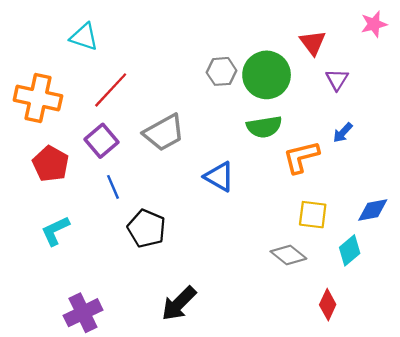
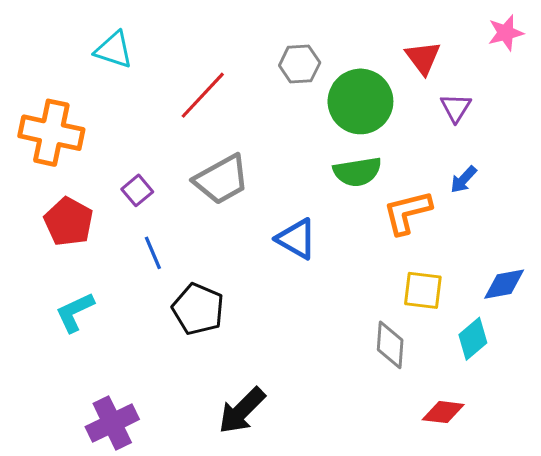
gray hexagon: (222, 71) -> (300, 64), moved
red line: (111, 90) -> (203, 95), moved
purple square: (101, 141) -> (137, 190), size x0.7
gray diamond: (288, 255) -> (390, 345), turned 56
red diamond: (328, 305) -> (443, 412), turned 72

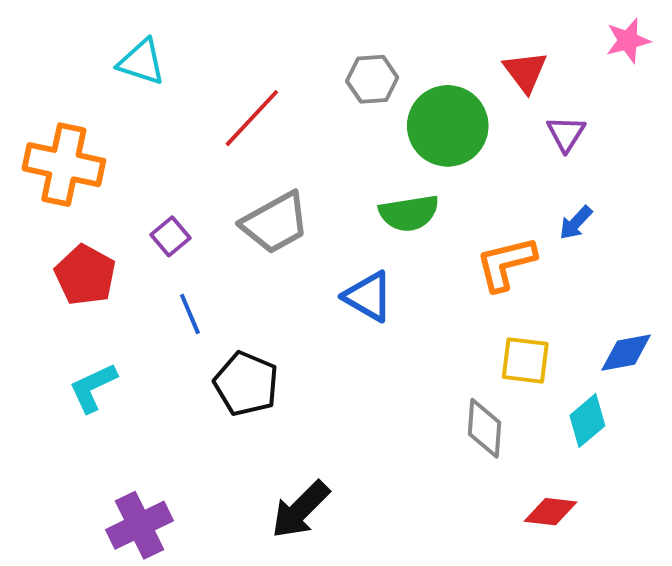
green semicircle: (357, 172) -> (409, 213), moved

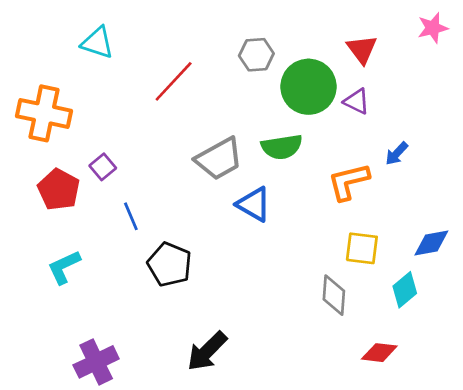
purple triangle: (566, 134) -> (357, 101), moved, turned -36
gray trapezoid: (275, 223) -> (219, 159), moved
purple square: (171, 236) -> (103, 167), moved

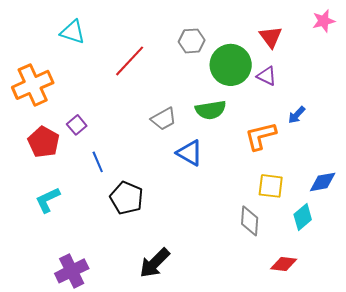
orange cross: (44, 113) -> (33, 85), turned -36
gray trapezoid: (219, 159) -> (164, 119), size x0.7

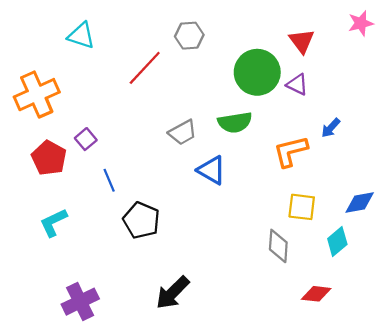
gray hexagon: (192, 41) -> (189, 36), moved

